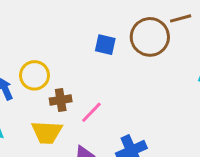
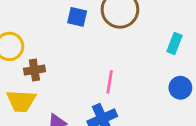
pink line: (91, 112) -> (110, 82), moved, turned -35

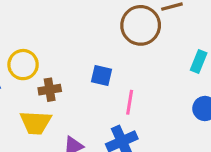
blue square: (77, 17) -> (101, 76), moved

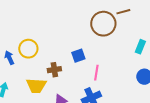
blue square: (101, 76) -> (78, 56), turned -32
brown cross: (50, 90) -> (54, 70), moved

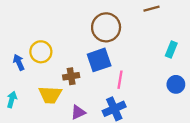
brown circle: (103, 24) -> (106, 27), moved
blue square: (78, 56) -> (99, 60), size x1.5

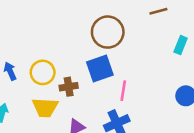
cyan rectangle: (171, 49) -> (181, 45), moved
yellow circle: (41, 52) -> (43, 72), moved

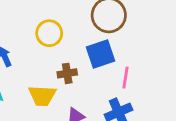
yellow circle: (43, 72) -> (49, 33), moved

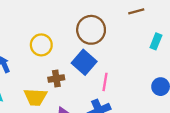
blue square: (100, 54) -> (84, 62), turned -30

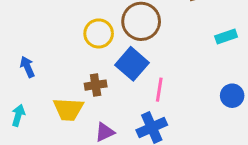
cyan rectangle: (156, 41) -> (226, 37), turned 49
yellow circle: (41, 45) -> (99, 33), moved

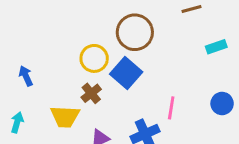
yellow circle: (99, 33) -> (94, 58), moved
brown cross: (96, 85) -> (91, 93), turned -30
pink line: (159, 90) -> (171, 108), moved

